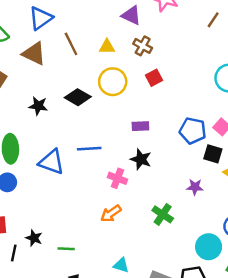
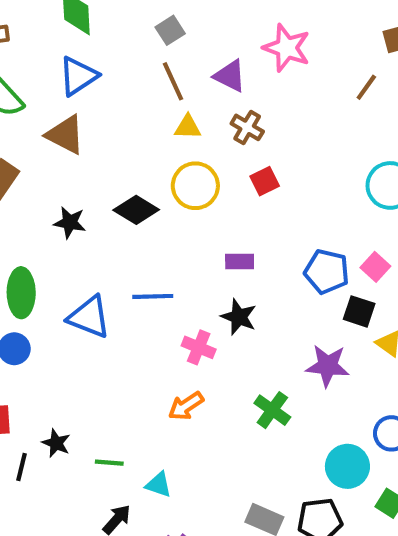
brown line: (71, 44) -> (173, 81), moved
purple star: (195, 187) -> (328, 366), size x1.5
cyan triangle: (121, 265) -> (159, 485), moved

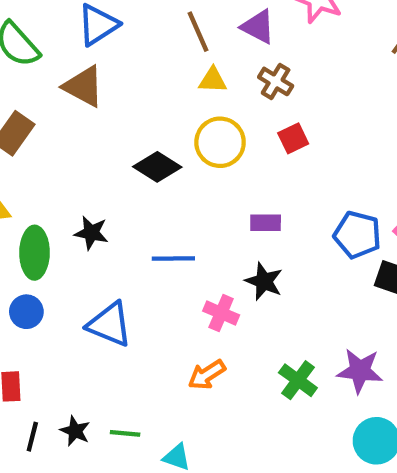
black star: (70, 222) -> (91, 233), moved
blue triangle: (89, 317) -> (110, 324), moved
purple star: (328, 366) -> (360, 371), moved
black star: (56, 443) -> (75, 431), moved

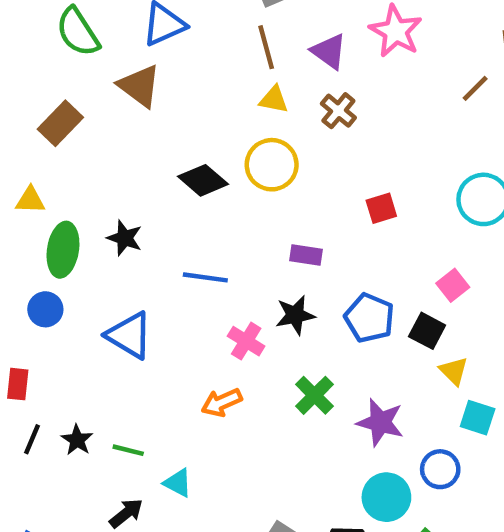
red square: (293, 138) -> (381, 208), moved
blue pentagon: (357, 235) -> (369, 318), moved
black star: (264, 281) -> (295, 315), turned 30
green cross: (298, 380) -> (315, 395), moved

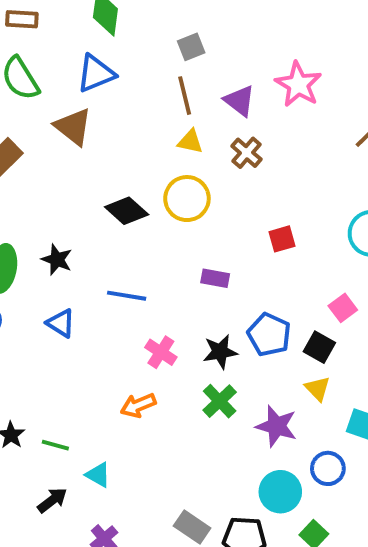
black star: (295, 315) -> (220, 352), moved
blue triangle: (129, 335) -> (61, 323), moved, size x0.7
yellow triangle: (454, 371) -> (318, 388), moved

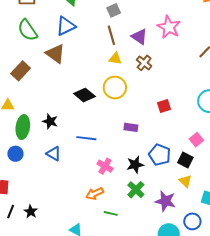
green line: (55, 445) -> (111, 213), moved

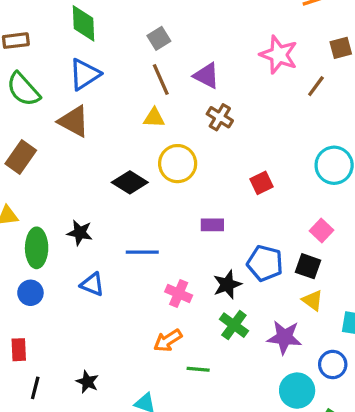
pink star: (169, 27) -> (279, 55), moved
yellow triangle: (115, 59) -> (154, 118), moved
black star: (31, 212) -> (87, 382), moved

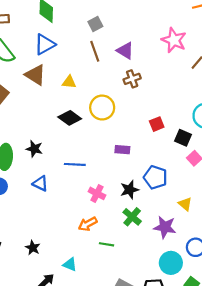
brown cross: (220, 117) -> (132, 79), turned 35
yellow triangle: (154, 118) -> (69, 82), moved
black square: (308, 266) -> (183, 138), moved

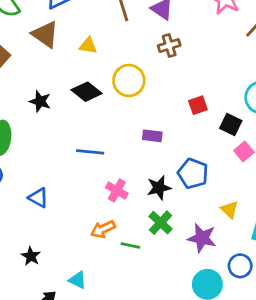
black star: (34, 149) -> (40, 101), moved
blue triangle: (40, 183) -> (38, 198), moved
green line: (106, 244) -> (130, 245), moved

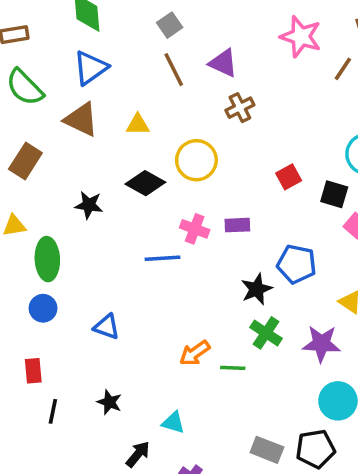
pink cross: (117, 191) -> (195, 229), moved

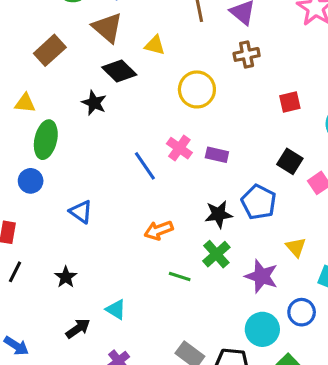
red square: (289, 177) -> (290, 102), moved
black diamond: (145, 183) -> (119, 71), moved
black square: (334, 194) -> (290, 161), moved
blue line: (162, 258) -> (145, 166), turned 44
orange arrow: (195, 353) -> (159, 230), moved

